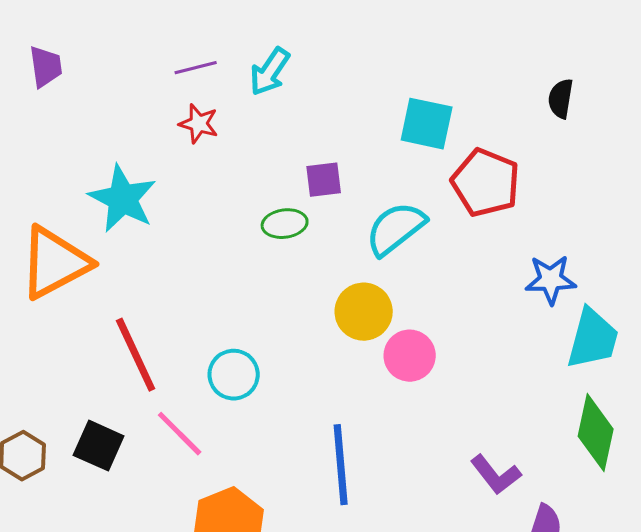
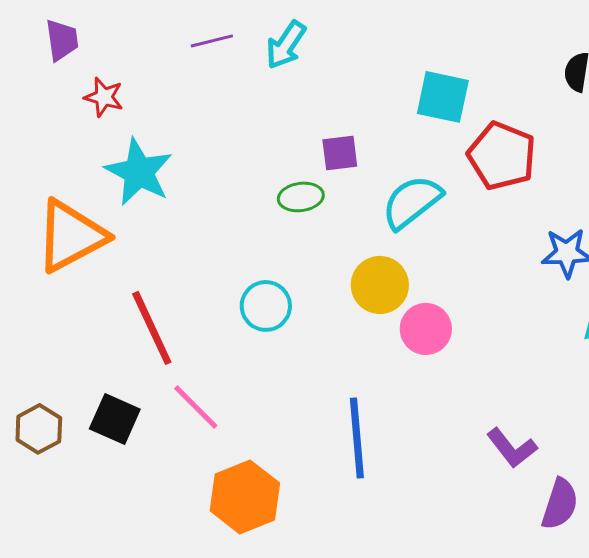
red star: (199, 124) -> (104, 97), moved
cyan circle: (234, 375) -> (266, 306), moved

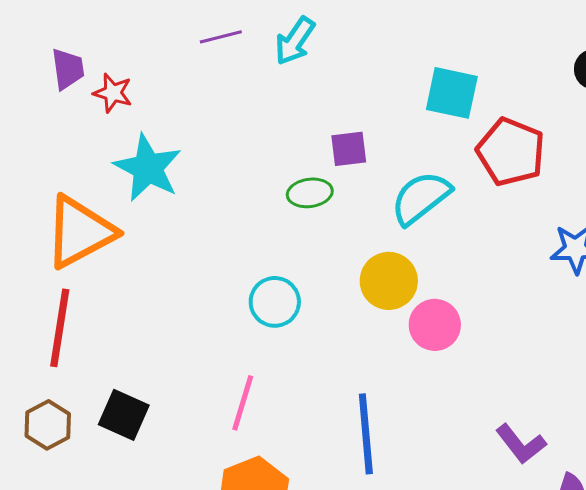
purple trapezoid: (62, 40) -> (68, 69), moved
red line: (152, 328) -> (60, 328), moved, turned 34
pink line: (196, 407) -> (243, 403), moved, turned 62

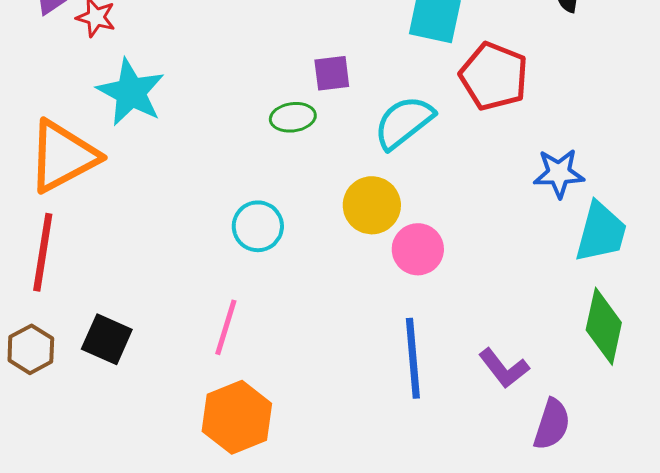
blue line: (366, 434) -> (413, 358), moved

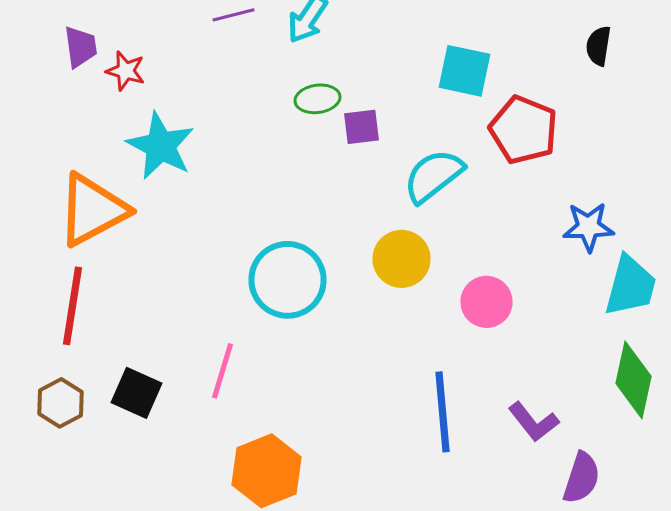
green ellipse: (293, 117) -> (318, 99), moved
cyan circle: (258, 226) -> (288, 280), size x1.5
pink circle: (418, 249) -> (486, 302), moved
pink line: (226, 327) -> (222, 371), moved

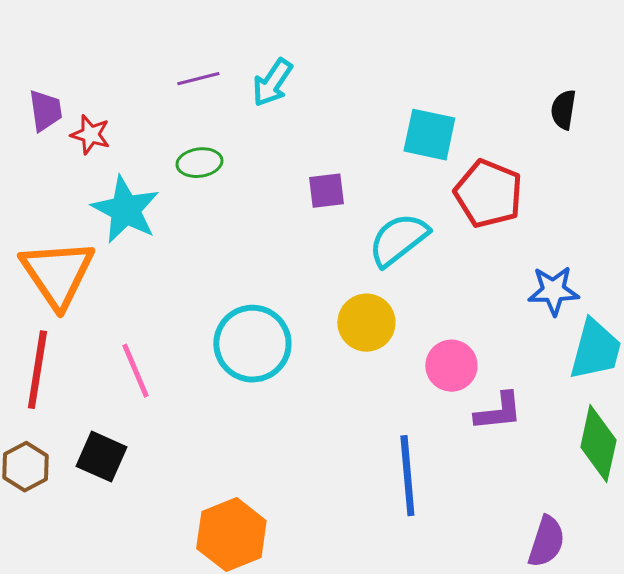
green ellipse: (318, 99) -> (199, 163), moved
orange triangle: (92, 210) -> (57, 274), turned -36
pink line: (222, 371) -> (135, 371), moved, turned -40
purple L-shape: (534, 422) -> (498, 412), moved, turned -58

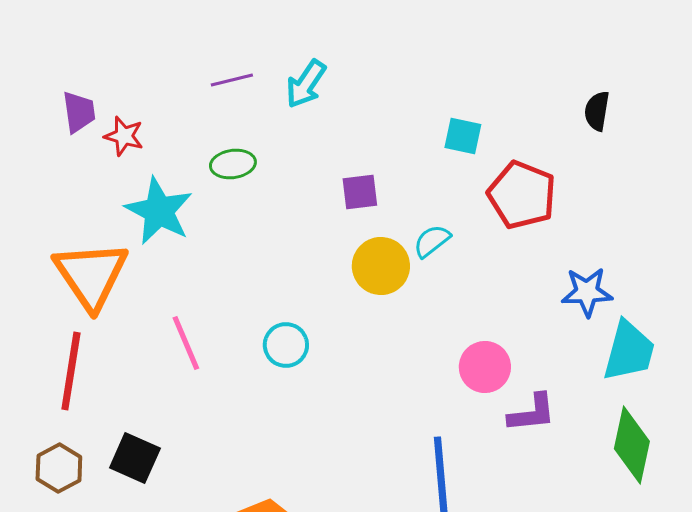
cyan square: (429, 135) -> (463, 136), size x0.7
cyan semicircle: (398, 240) -> (432, 241), size x0.6
yellow circle: (366, 323) -> (381, 266), moved
cyan circle: (252, 344) -> (286, 345), size x0.6
pink line: (135, 371) -> (186, 343), moved

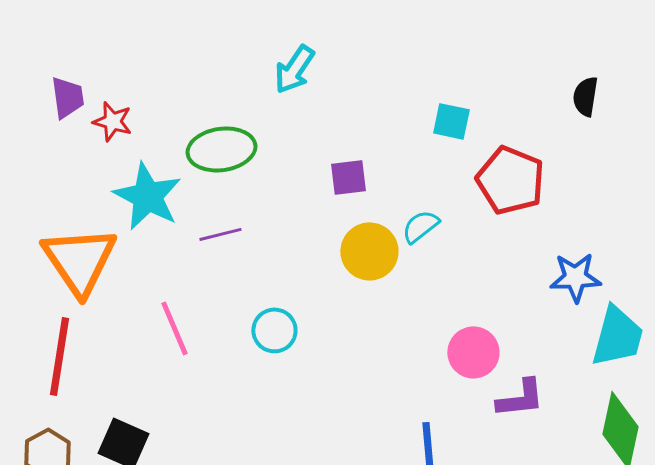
purple line: (232, 80) -> (220, 234), moved
green ellipse: (233, 164) -> (221, 149), size x1.5

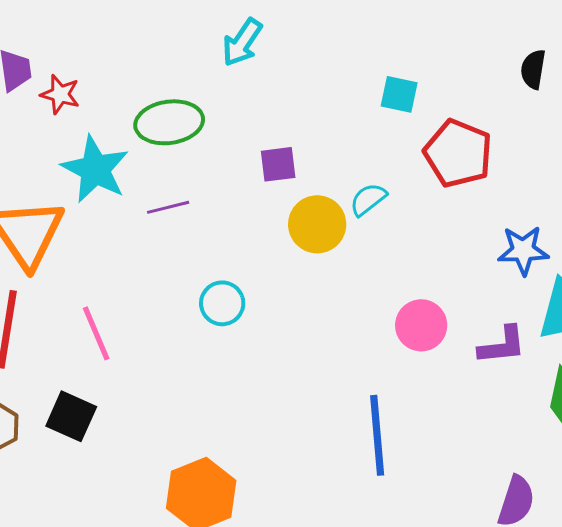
purple square: (348, 177) -> (278, 164), moved
pink line: (174, 328) -> (96, 333), moved
purple L-shape: (520, 398) -> (502, 345), moved

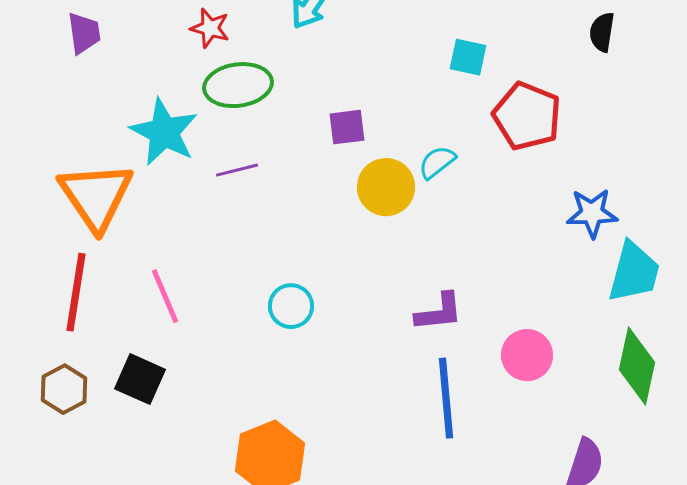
red star: (60, 94) -> (210, 28), moved
cyan circle: (222, 303) -> (291, 306), moved
pink circle: (421, 325) -> (527, 355), moved
purple L-shape: (502, 345) -> (439, 312), moved

